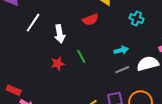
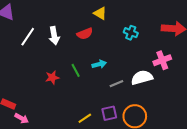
white arrow: (60, 34) -> (54, 36), moved
cyan arrow: (121, 50) -> (99, 64), moved

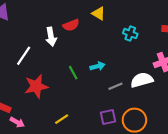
red semicircle: (85, 34) -> (71, 25), moved
white line: (28, 37) -> (24, 56), moved
red star: (52, 78) -> (36, 86), moved, size x1.6
yellow line: (85, 118) -> (62, 119), moved

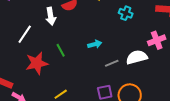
green line: (73, 73) -> (61, 50), moved

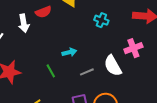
green line: (61, 50) -> (51, 71), moved
white semicircle: (137, 57) -> (113, 66), turned -105

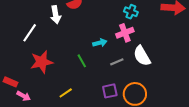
pink cross: (133, 48) -> (125, 33), moved

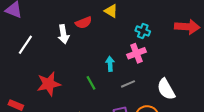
white line: (30, 33) -> (25, 45), moved
cyan arrow: (100, 43) -> (110, 64), turned -80
white semicircle: (142, 56) -> (166, 89), moved

